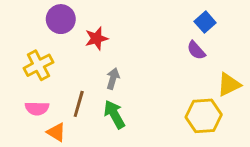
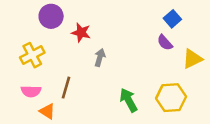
red star: (96, 38) -> (81, 33), turned 30
gray arrow: (113, 79) -> (100, 58), moved
yellow triangle: (229, 85) -> (192, 59), moved
green arrow: (114, 114) -> (129, 100), moved

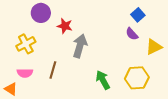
gray arrow: (100, 58) -> (80, 46), size x1.6
orange triangle: (47, 111) -> (11, 89), moved

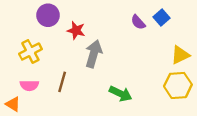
purple semicircle: (132, 34) -> (138, 22), moved
yellow hexagon: (137, 78) -> (178, 85), moved
green arrow: (103, 80) -> (121, 94), turned 144

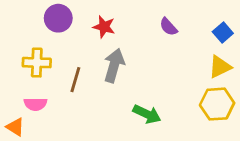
blue square: (162, 18) -> (223, 32), moved
red star: (76, 30) -> (104, 27), moved
yellow cross: (30, 51) -> (37, 63), turned 30
brown line: (62, 82) -> (75, 80), moved

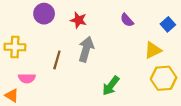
yellow cross: (37, 63) -> (15, 47), moved
yellow triangle: (220, 67) -> (153, 50), moved
green arrow: (147, 114) -> (111, 86), turned 102

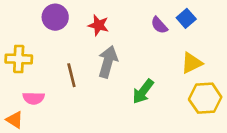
blue square: (168, 24) -> (186, 18), moved
brown line: (57, 60) -> (71, 75), turned -30
green arrow: (111, 86) -> (143, 91), moved

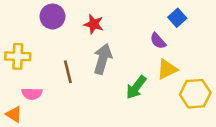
purple semicircle: (159, 25) -> (158, 41), moved
yellow triangle: (192, 63) -> (167, 69), moved

